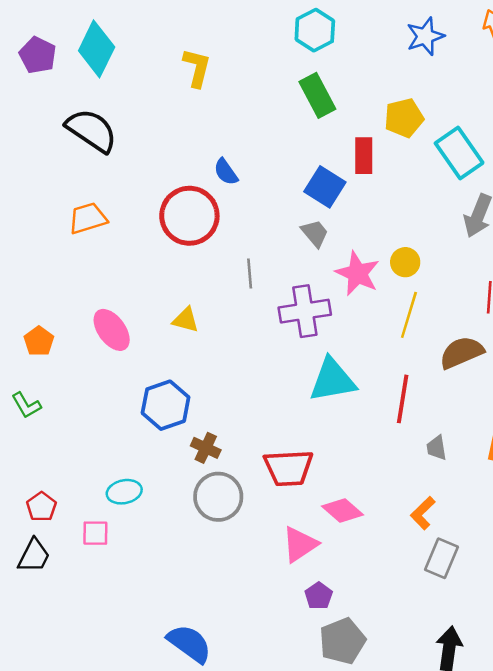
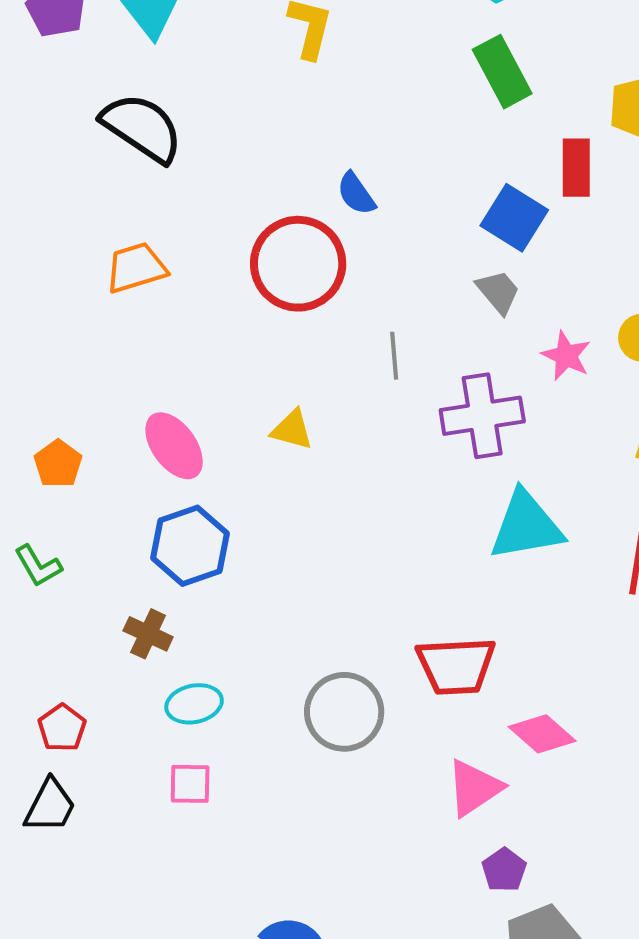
pink star: (358, 273) -> (566, 356), size x0.7
blue hexagon: (166, 405) -> (190, 546), moved
brown cross: (206, 448) -> (148, 634), moved
pink square: (95, 533) -> (190, 784), moved

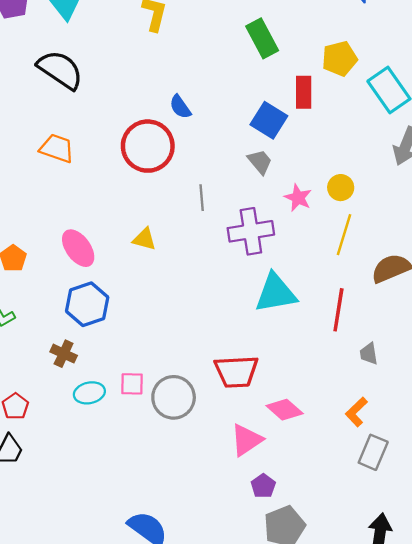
orange trapezoid: (136, 268) -> (57, 148), turned 36
pink square: (190, 784) -> (132, 384), moved

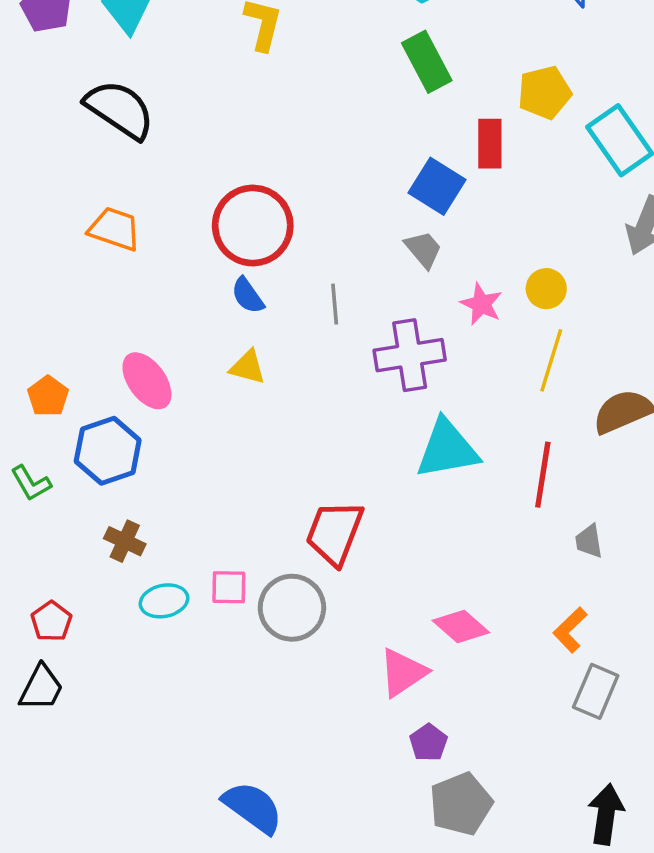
blue semicircle: (180, 107) -> (248, 295), moved
blue hexagon: (87, 304) -> (108, 451), moved
red trapezoid: (236, 372) -> (335, 533), moved, turned 114

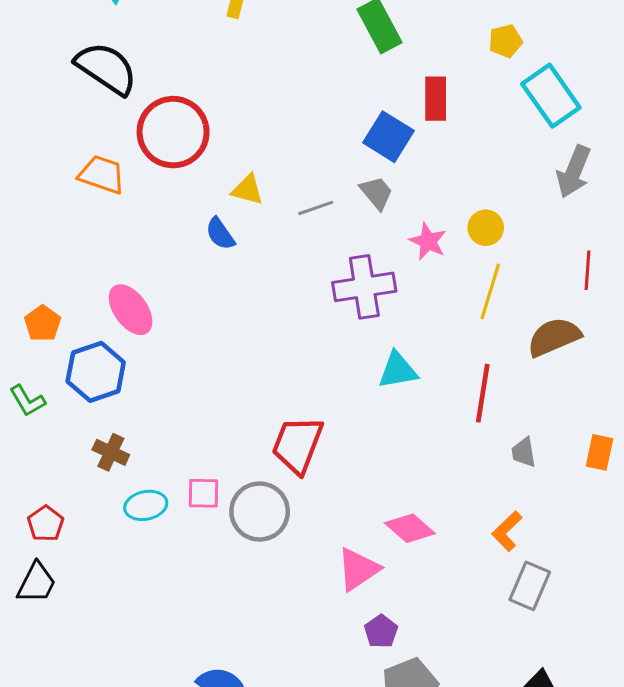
yellow pentagon: (545, 92) -> (505, 41), moved, size x0.7
red circle: (253, 226) -> (173, 132), moved
gray line: (335, 304) -> (316, 208), moved, turned 76
yellow triangle: (248, 367) -> (247, 190), moved
cyan triangle: (447, 449) -> (398, 370), size x0.7

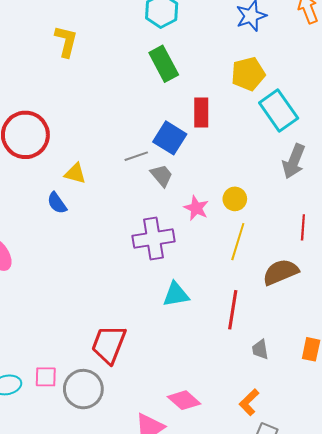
yellow pentagon: (505, 41) -> (248, 74), size x1.5
gray line: (316, 208) -> (136, 156), moved

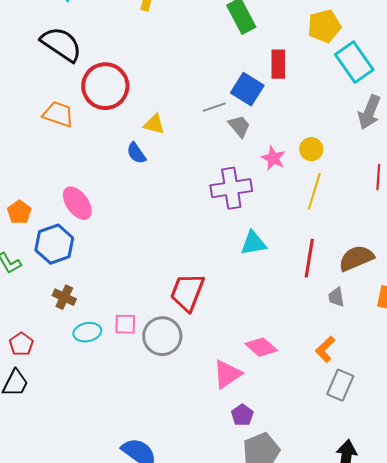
brown semicircle: (281, 272) -> (356, 258), moved

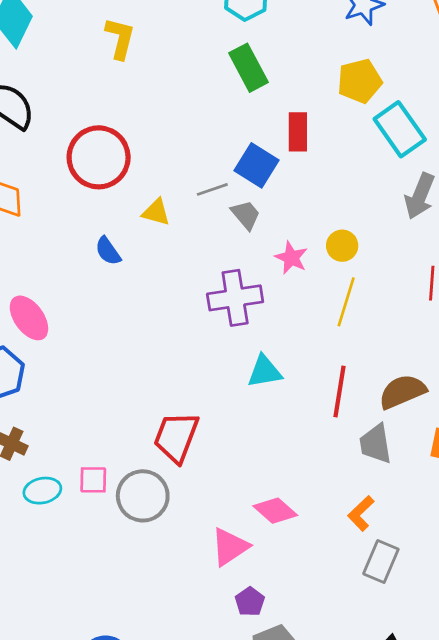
red circle: (105, 86) -> (99, 157), moved
yellow triangle: (154, 124) -> (156, 212), moved
gray trapezoid: (336, 297) -> (376, 444), size x1.5

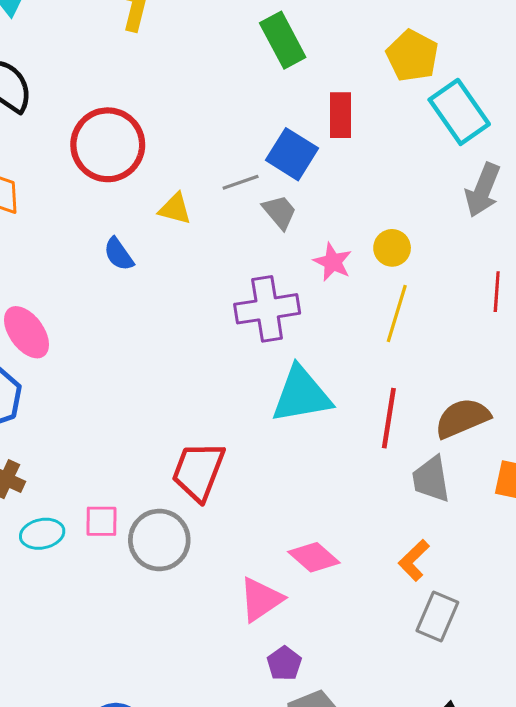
yellow pentagon: (360, 81) -> (412, 56), turned -30
cyan triangle: (265, 371) -> (301, 395), size x1.5

